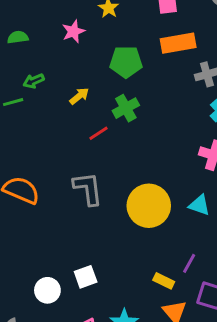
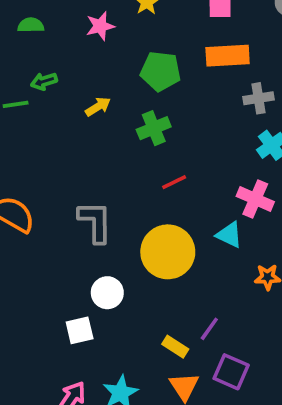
red line: (99, 133) -> (174, 182), moved
cyan triangle: (199, 205) -> (229, 235), moved
white circle: (47, 290) -> (107, 293), moved

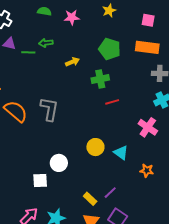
pink star: (100, 26) -> (72, 17), moved
red line: (174, 182) -> (112, 102), moved
gray L-shape: (95, 222) -> (49, 109), moved
cyan triangle: (229, 235) -> (121, 153), moved
yellow circle: (168, 252) -> (95, 147), size x0.6

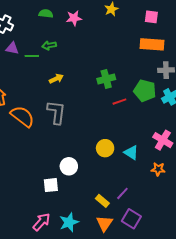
green pentagon: (110, 49) -> (145, 91), moved
yellow arrow: (72, 62) -> (56, 79), moved
pink cross: (148, 127) -> (163, 140), moved

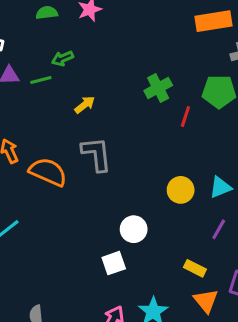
red line: (119, 102) -> (185, 116), turned -40
cyan triangle: (131, 153) -> (220, 187), turned -42
purple line: (122, 193) -> (219, 229), moved

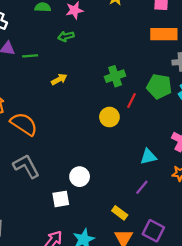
green arrow: (63, 58) -> (66, 36), moved
gray L-shape: (96, 154) -> (26, 166), moved, turned -32
yellow circle: (181, 190) -> (109, 117), moved

